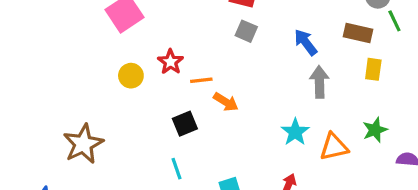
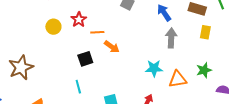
cyan star: (295, 132) -> (154, 68), turned 30

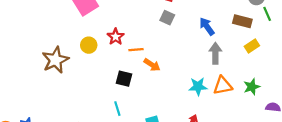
yellow rectangle: (205, 32) -> (252, 46), turned 48
black square: (85, 59) -> (124, 79), turned 35
brown star: (21, 67) -> (55, 60), moved
orange triangle: (178, 79) -> (223, 86), moved

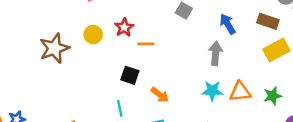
yellow rectangle: (252, 46) -> (276, 50), size x1.5
gray arrow: (215, 53) -> (215, 53), moved
orange arrow: (152, 65) -> (160, 95), moved

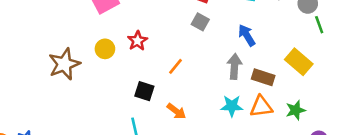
brown rectangle: (268, 21) -> (263, 77), moved
orange line: (146, 44) -> (176, 66), moved, turned -49
yellow rectangle: (276, 50) -> (299, 62), turned 70

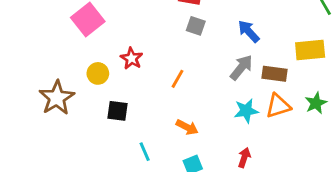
yellow rectangle: (299, 62) -> (310, 50), turned -36
gray arrow: (234, 66) -> (241, 68), turned 45
black square: (144, 91) -> (118, 111), moved

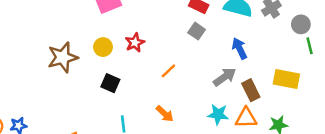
brown rectangle: (275, 74) -> (251, 90), turned 40

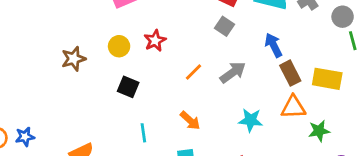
brown star: (63, 57) -> (74, 59), size x0.7
gray arrow: (225, 77) -> (233, 72), moved
brown rectangle: (251, 90) -> (290, 73), moved
orange triangle: (246, 118) -> (293, 107), moved

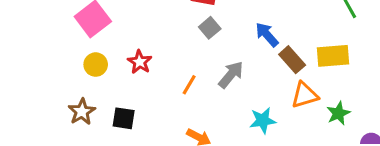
gray square: (225, 26) -> (210, 28), turned 30
yellow circle: (119, 46) -> (96, 65), moved
brown star: (74, 59) -> (82, 112), moved

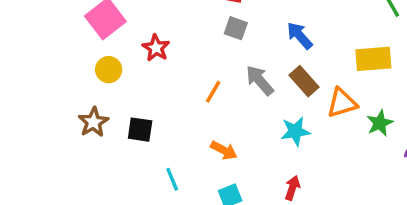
gray square: (210, 28) -> (236, 28), turned -30
brown rectangle: (292, 60) -> (304, 81), moved
red star: (140, 62) -> (156, 48), moved
gray arrow: (231, 75) -> (260, 80), turned -80

